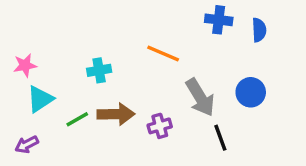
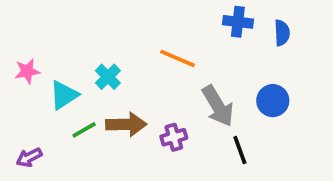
cyan cross: (99, 70) -> (108, 77), turned -35
cyan triangle: (40, 99) -> (64, 95), moved

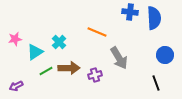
blue semicircle: (282, 33) -> (154, 18), size x1.6
blue circle: (273, 101) -> (165, 55), moved
black line: (240, 150) -> (156, 83), moved

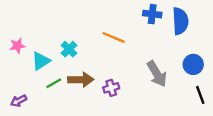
gray arrow: (119, 58) -> (157, 74), moved
black line: (156, 83) -> (200, 95), moved

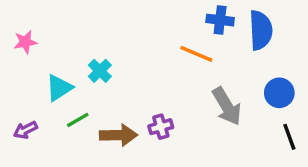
orange line: (114, 37) -> (196, 54), moved
pink star: (17, 46) -> (25, 42), moved
brown arrow: (81, 80) -> (118, 135), moved
purple arrow: (19, 101) -> (25, 130), moved

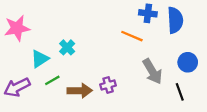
pink star: (25, 42) -> (17, 28), size x1.6
purple arrow: (25, 130) -> (17, 87), size x1.6
black line: (289, 137) -> (180, 92), moved

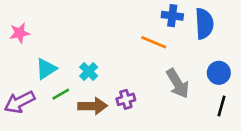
pink star: (17, 28) -> (20, 33), size x0.7
cyan cross: (67, 47) -> (89, 71), moved
black line: (180, 92) -> (221, 106), moved, turned 36

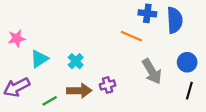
pink star: (20, 33) -> (17, 38), moved
green line: (61, 94) -> (50, 101), moved

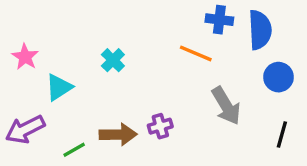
pink star: (17, 38) -> (25, 57), turned -30
cyan cross: (76, 61) -> (113, 60), moved
blue circle: (187, 62) -> (279, 77), moved

